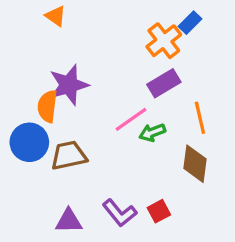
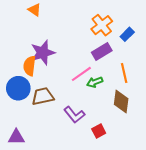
blue rectangle: (190, 23) -> (127, 34), moved
purple L-shape: (120, 213) -> (74, 115), moved
purple triangle: (69, 221) -> (16, 137), moved

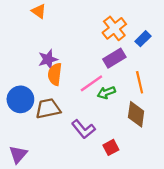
purple star: (43, 53) -> (48, 59), size x0.7
orange semicircle: (29, 66) -> (55, 74), moved
purple triangle: (16, 137) -> (18, 154), turned -48

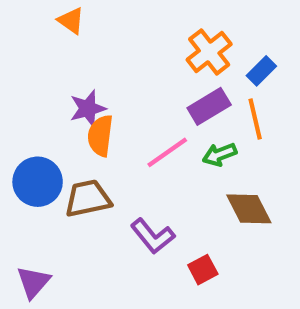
orange line: (140, 82) -> (255, 119), moved
green arrow: (106, 93) -> (220, 154), moved
brown diamond: (136, 114) -> (249, 209), turned -35

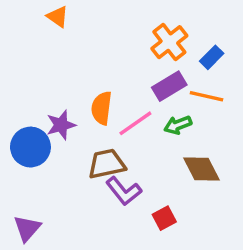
purple star: (88, 108) -> (61, 125), moved
orange line: (255, 119) -> (207, 96), turned -64
orange semicircle: (100, 136) -> (102, 108), moved
brown trapezoid: (88, 198) -> (107, 164), moved

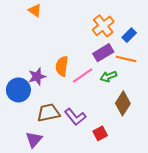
brown trapezoid: (107, 164) -> (48, 113), moved
brown diamond: (202, 169) -> (123, 103), turned 60
purple triangle: (27, 228) -> (34, 140), moved

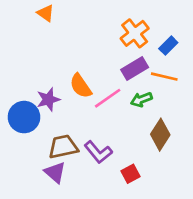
orange semicircle: (62, 66) -> (81, 86), turned -42
purple triangle: (34, 140) -> (55, 172), moved, turned -30

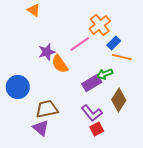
blue rectangle: (168, 46) -> (114, 43), moved
purple rectangle: (135, 68) -> (92, 83), moved
pink line: (108, 98) -> (80, 44), moved
purple star: (48, 100) -> (47, 52), moved
purple L-shape: (98, 152) -> (92, 113), moved

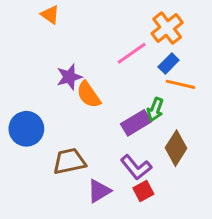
orange cross: (100, 25) -> (167, 28), moved
pink line: (80, 44) -> (132, 53), moved
green arrow: (105, 74) -> (155, 110), turned -49
purple triangle: (41, 128) -> (99, 191), moved, turned 48

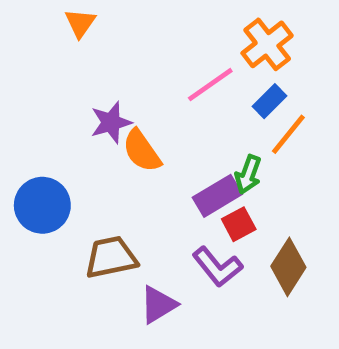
orange triangle: (50, 15) -> (80, 23), turned 30
orange line: (180, 84) -> (288, 134), turned -64
brown diamond: (176, 148) -> (288, 267), moved
red square: (143, 191) -> (239, 224), moved

